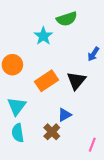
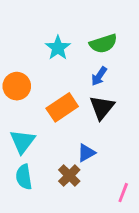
green semicircle: (67, 19) -> (103, 44), moved
blue arrow: (93, 54) -> (99, 76), moved

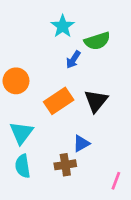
cyan star: (58, 48) -> (63, 26), moved
blue arrow: (99, 76) -> (73, 60), moved
brown cross: (69, 176) -> (65, 165), turned 36

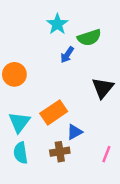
orange rectangle: (59, 101) -> (54, 112), moved
black triangle: (96, 101) -> (103, 88), moved
pink line: (116, 181) -> (106, 154), moved

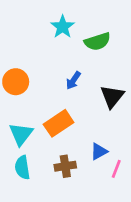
blue arrow: (67, 55) -> (73, 80), moved
blue triangle: (75, 132) -> (99, 151), moved

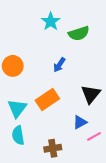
black triangle: (112, 96) -> (91, 94), moved
brown cross: (65, 166) -> (53, 148), moved
pink line: (116, 169) -> (94, 136), turned 40

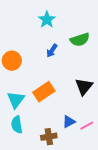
green semicircle: (79, 33) -> (80, 40), moved
blue arrow: (59, 65) -> (52, 51), moved
blue triangle: (80, 122) -> (69, 122), moved

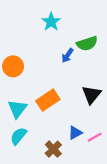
blue arrow: (52, 51) -> (67, 55), moved
cyan semicircle: (17, 125) -> (18, 136), turned 48
brown cross: (49, 137) -> (53, 149), turned -35

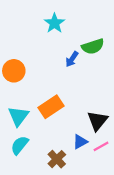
black triangle: (91, 95) -> (97, 121), moved

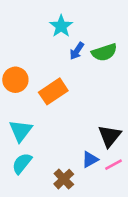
blue arrow: (72, 59) -> (77, 51), moved
orange rectangle: (51, 107) -> (53, 91), moved

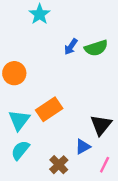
cyan star: (61, 26) -> (40, 14), moved
orange rectangle: (53, 91) -> (49, 109), moved
pink line: (113, 165) -> (105, 165), moved, turned -35

